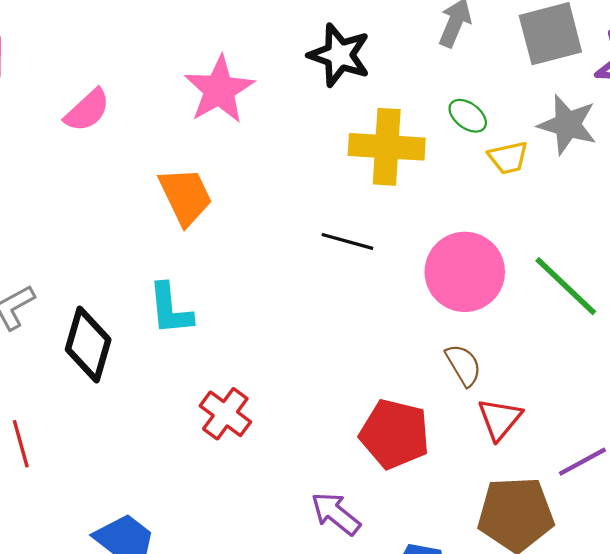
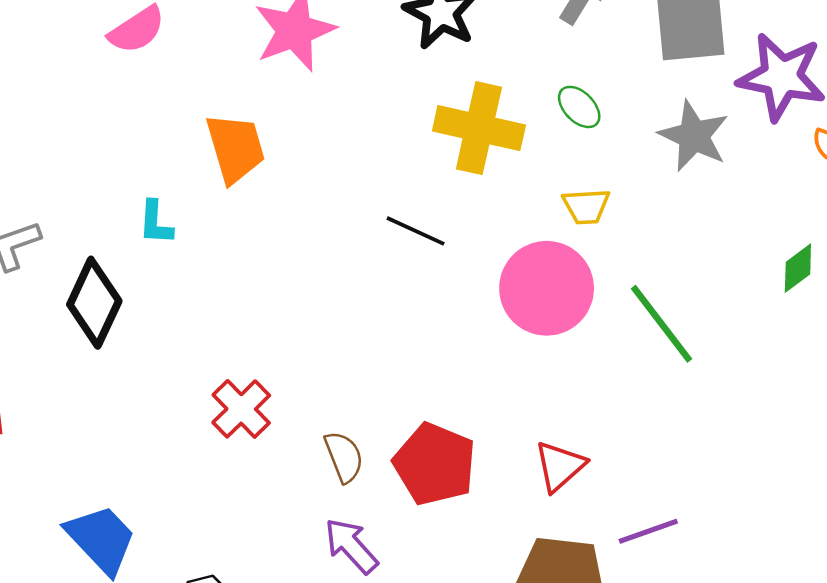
yellow trapezoid: (508, 158) -> (586, 206), moved
cyan L-shape: (170, 309) -> (156, 223), moved, size x0.7
brown semicircle: (463, 365) -> (344, 457), moved

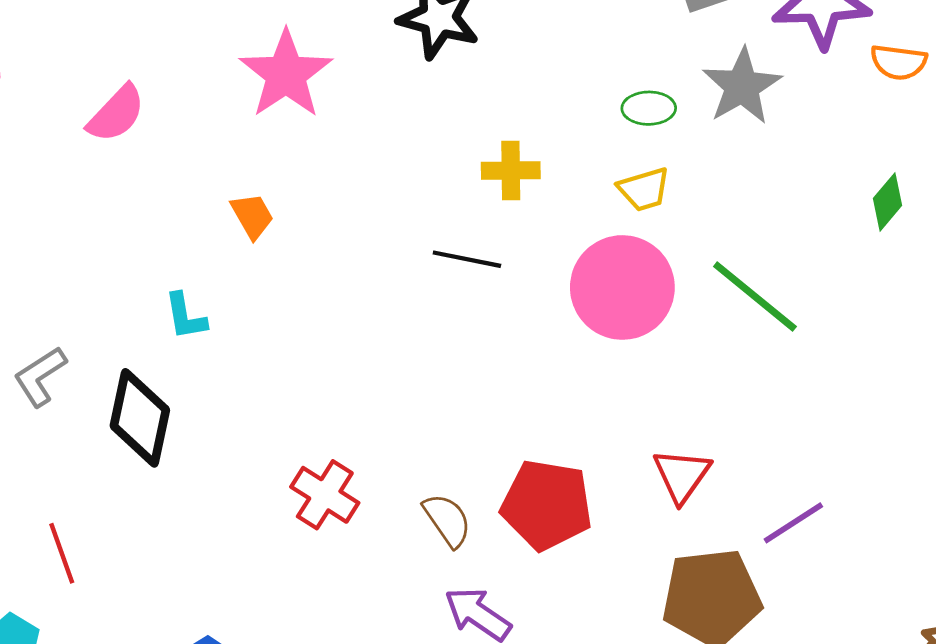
green ellipse: (579, 107) -> (649, 108), moved, turned -33
yellow cross: (479, 128) -> (511, 171), moved, size x0.6
gray star: (694, 136) -> (742, 86), turned 30
orange trapezoid: (235, 148) -> (252, 216), size x0.6

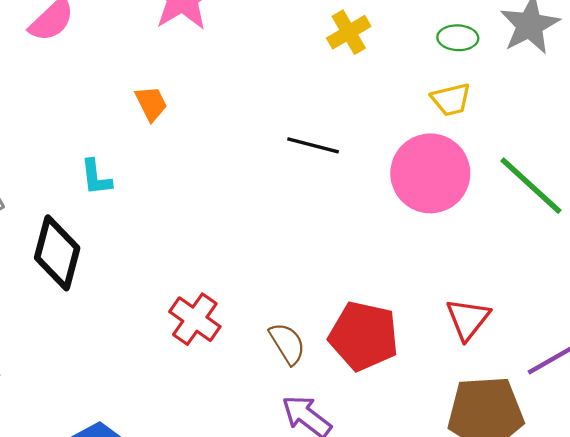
yellow cross: (511, 171) -> (349, 32), moved, turned -33

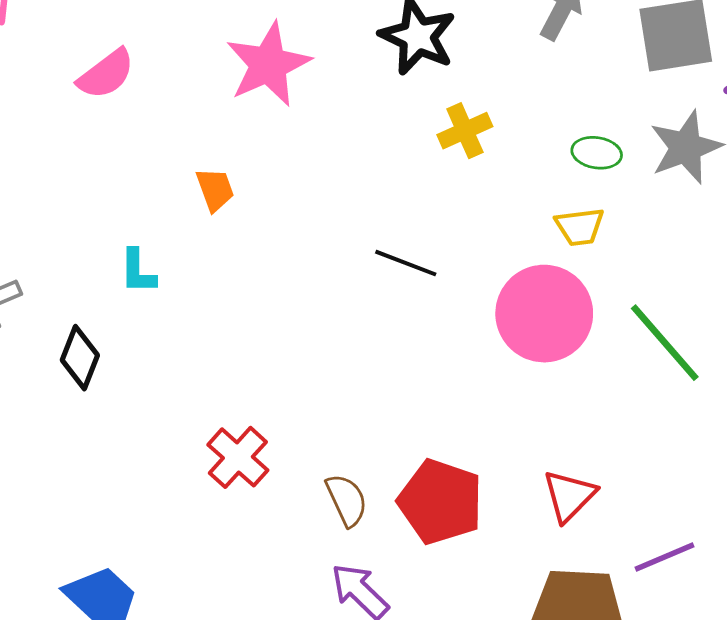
black diamond: (57, 253) -> (80, 358), size x0.7

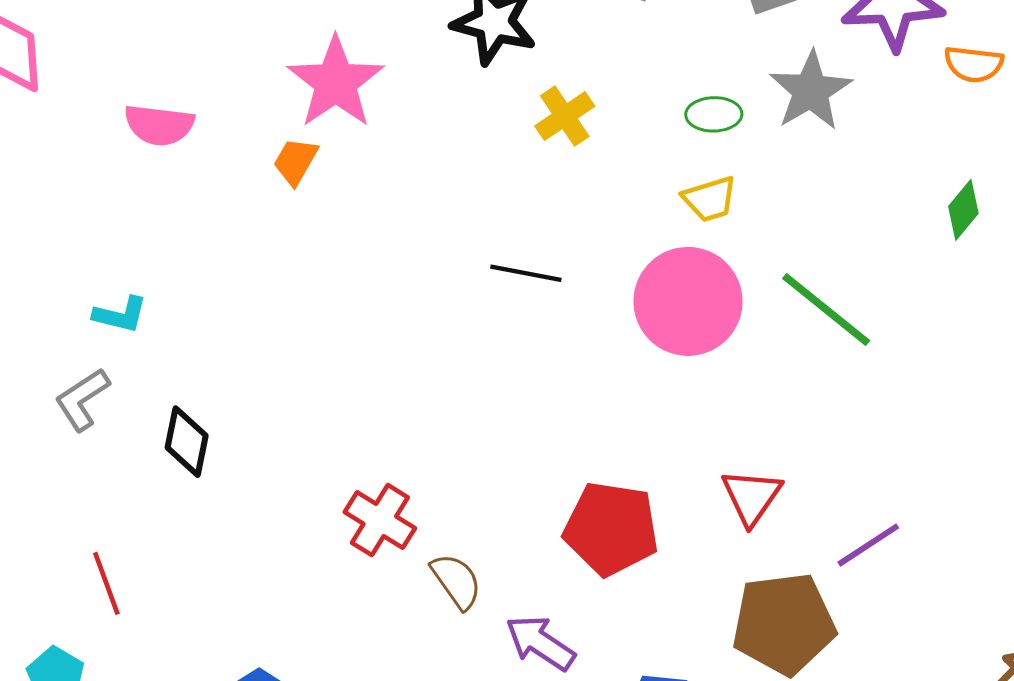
pink semicircle: (106, 74) -> (159, 125), turned 54
orange trapezoid: (215, 189) -> (296, 161), moved, turned -120
cyan L-shape: (138, 271) -> (120, 315), moved, turned -66
brown semicircle: (347, 500) -> (456, 581), moved

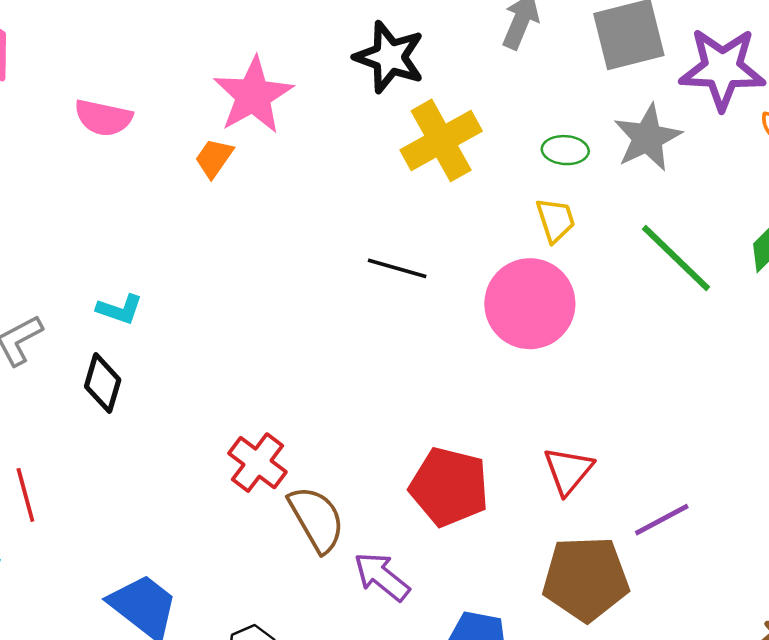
yellow cross: (565, 116) -> (441, 140), size x1.6
yellow trapezoid: (710, 199) -> (556, 220), turned -96
green line: (826, 310) -> (676, 258), moved
cyan L-shape: (120, 315) -> (120, 309), moved
brown semicircle: (456, 581) -> (317, 519), size x1.4

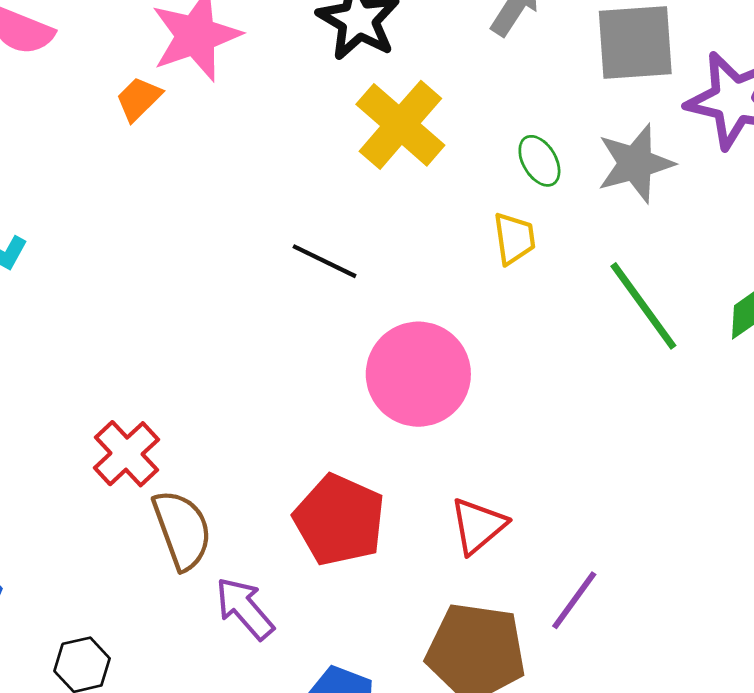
yellow cross: (441, 140) -> (400, 125), turned -30
green ellipse: (565, 150) -> (539, 161), turned 45
pink circle: (530, 304) -> (418, 374), moved
purple line: (662, 520) -> (574, 600), turned -36

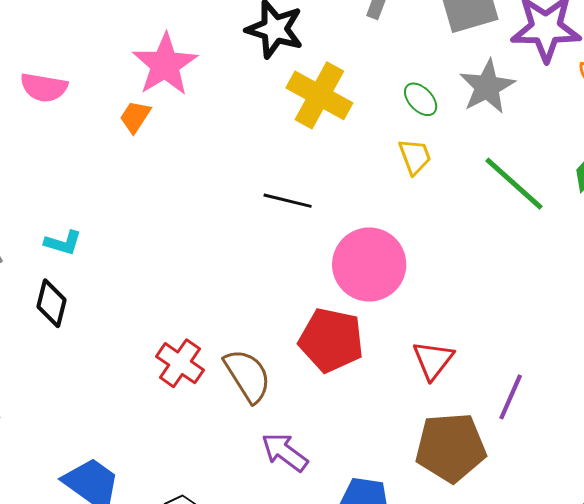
red pentagon: (339, 520) -> (331, 340), moved
brown semicircle: (182, 530) -> (248, 375), moved

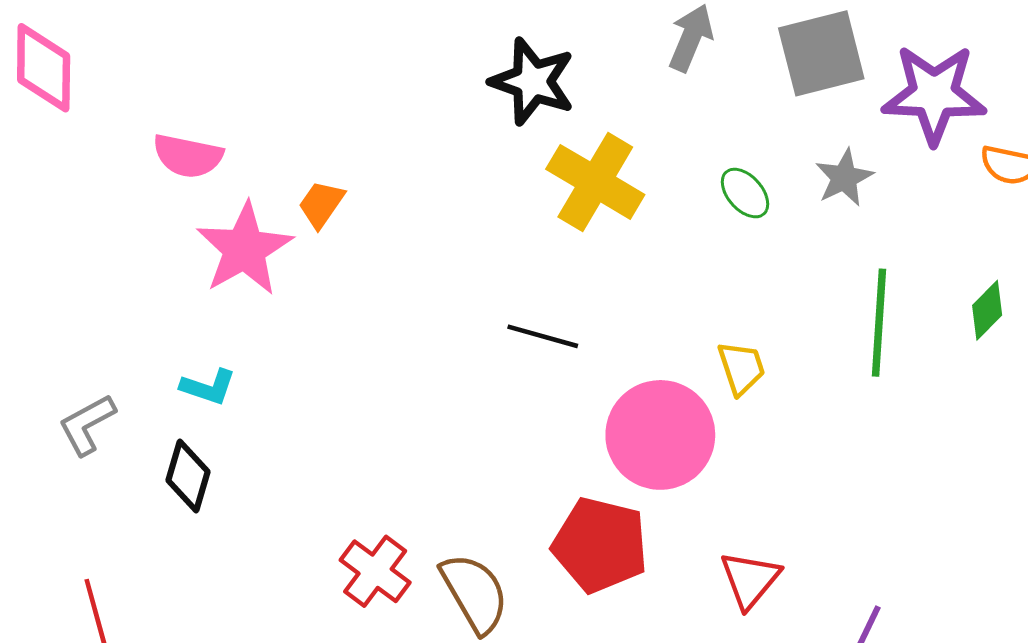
pink star: (165, 65) -> (245, 249), moved
gray star: (487, 87) -> (844, 178), size x0.7
yellow trapezoid: (415, 157) -> (741, 368), moved
green line: (514, 184) -> (879, 323), turned 50

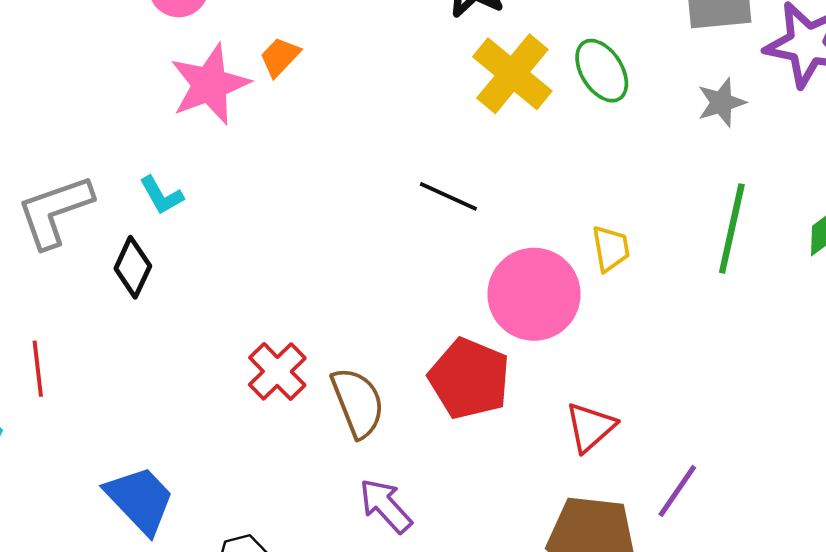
green ellipse: (745, 193) -> (602, 71), moved, size x1.4
cyan L-shape: (208, 387) -> (161, 195), turned 33
gray L-shape: (87, 425) -> (55, 211), size x1.5

